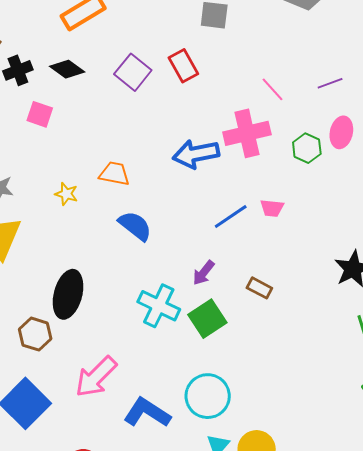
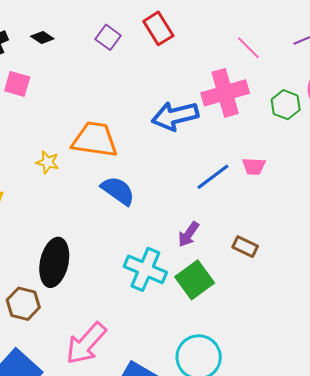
black diamond: (67, 69) -> (42, 38), size x0.7
purple square: (133, 72) -> (108, 37), size x0.7
orange trapezoid: (114, 174) -> (95, 140), size x1.5

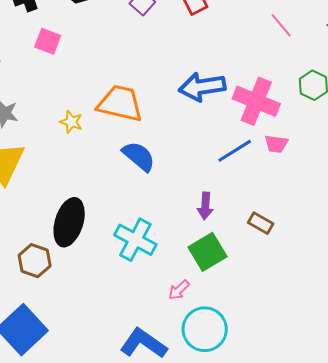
pink cross: (225, 93) -> (256, 101), moved, turned 33
purple arrow: (189, 234) -> (205, 206), turned -36
cyan cross: (145, 269) -> (135, 240), moved
pink arrow: (86, 343) -> (179, 290), moved, size x0.5

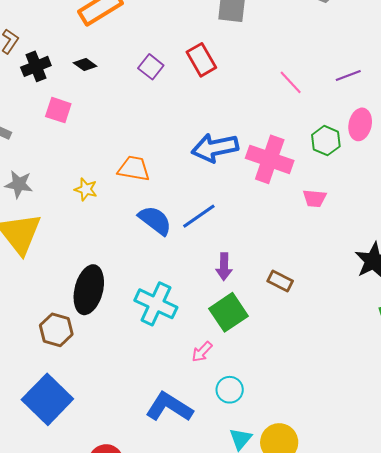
orange trapezoid: (120, 103) -> (134, 169), size x0.7
pink trapezoid: (276, 144) -> (315, 198), moved
blue line: (235, 151) -> (199, 216), moved
cyan circle: (205, 329) -> (230, 390), size x0.6

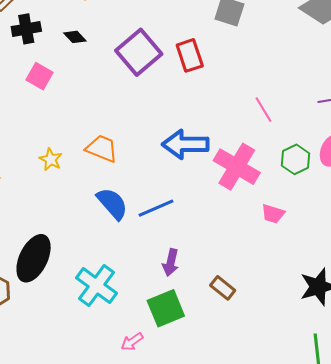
purple square: (151, 67) -> (139, 52), size x1.8
pink line: (291, 82) -> (263, 110), moved

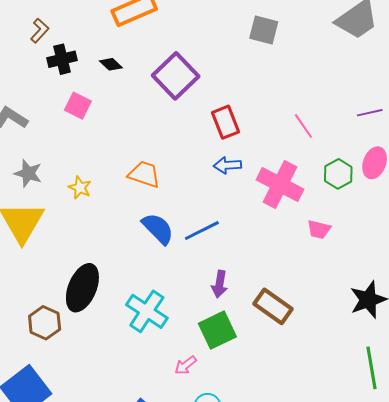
red rectangle: (190, 55) -> (225, 122), moved
blue arrow: (185, 144) -> (227, 165), size x0.6
yellow star: (51, 159) -> (80, 188), moved
brown rectangle: (223, 288) -> (273, 306), size x1.5

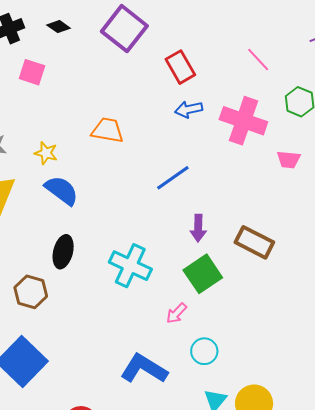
blue semicircle: (158, 229) -> (62, 190), moved
black ellipse: (82, 288) -> (63, 252), size x0.7

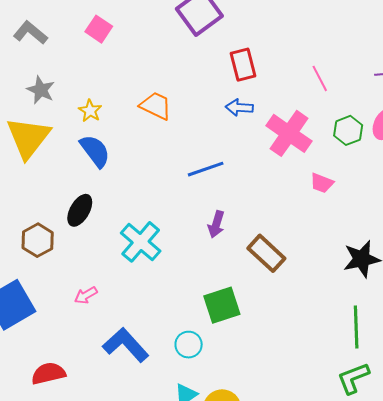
green square: (203, 274) -> (222, 305), moved
pink arrow: (176, 313) -> (86, 295), moved

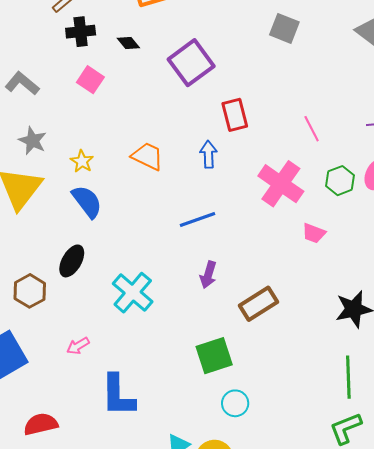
blue arrow: (239, 108) -> (208, 154), moved, turned 84
brown rectangle: (266, 253) -> (258, 304), turned -75
blue L-shape: (126, 345) -> (118, 395), turned -138
cyan circle: (189, 345) -> (235, 403), moved

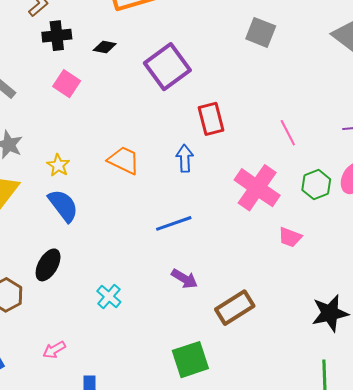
black diamond: (128, 43) -> (105, 47), turned -40
purple arrow: (208, 275) -> (185, 279), turned -76
cyan cross: (133, 293) -> (109, 297), size x0.6

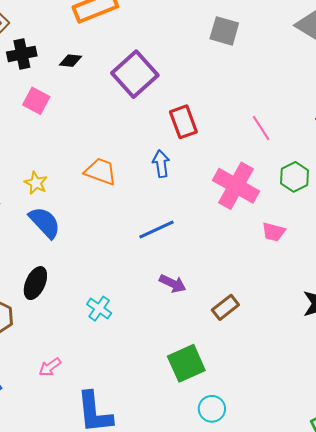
brown rectangle: (235, 308) -> (225, 307), size x0.7

